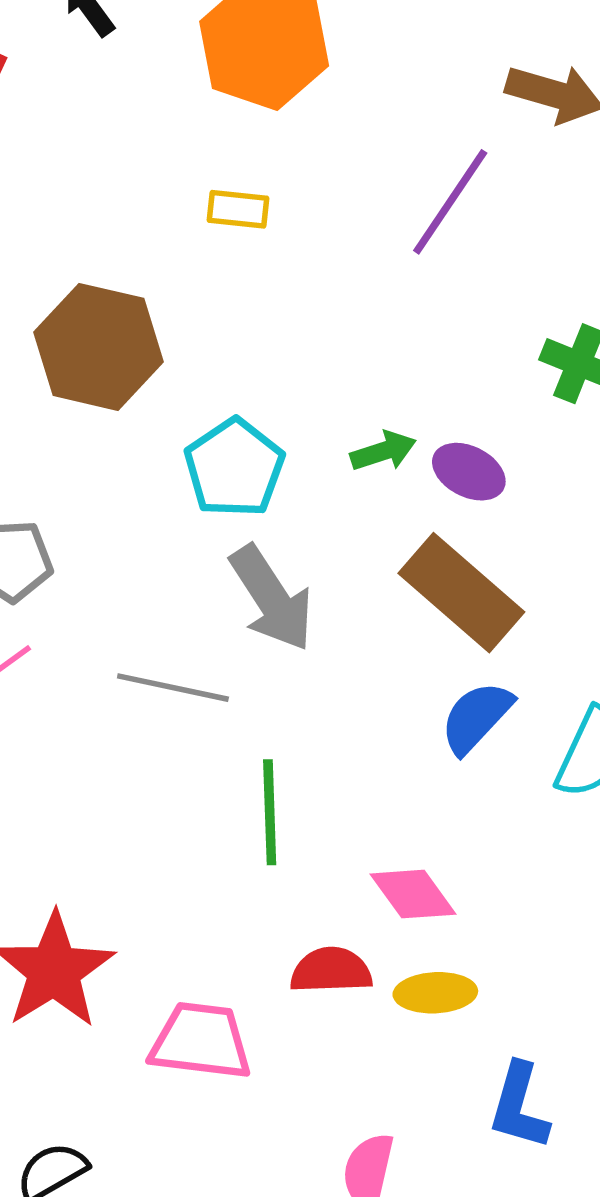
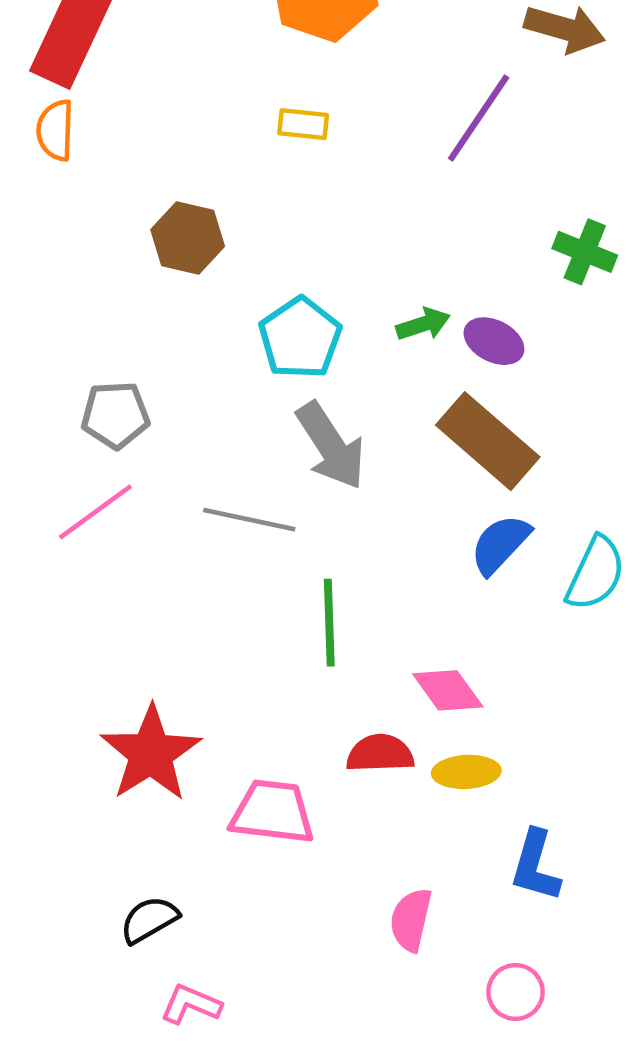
brown hexagon: (98, 347) -> (188, 238), size x0.7

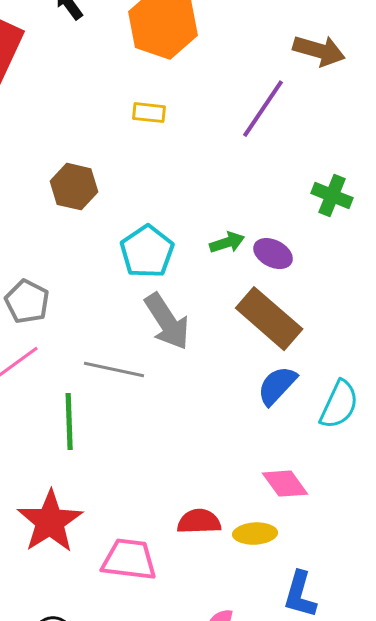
gray pentagon: (115, 415) -> (27, 302), turned 30
green line: (329, 623) -> (69, 422), moved
pink diamond: (448, 690) -> (285, 484), moved

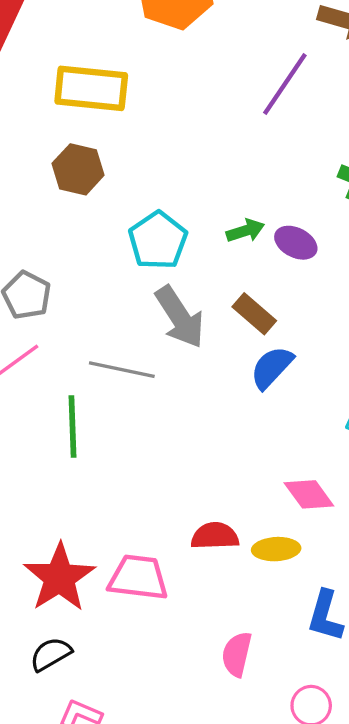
yellow rectangle: (149, 113) -> (91, 88), moved, size x2.0
brown rectangle: (269, 319) -> (254, 314), moved, size x0.6
blue semicircle: (277, 386) -> (272, 367), moved
red star: (50, 522) -> (59, 578), moved

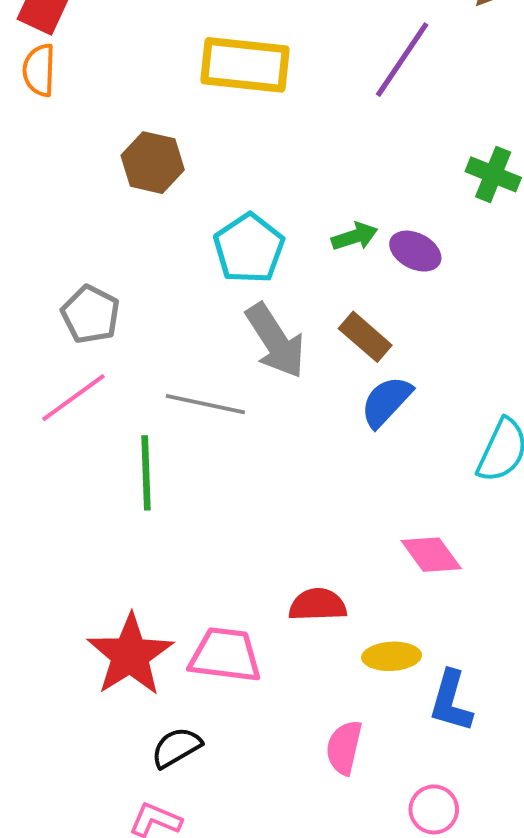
yellow rectangle: (91, 88) -> (245, 65), moved
yellow ellipse: (276, 549) -> (392, 656), moved
black semicircle: (51, 654) -> (176, 747), moved

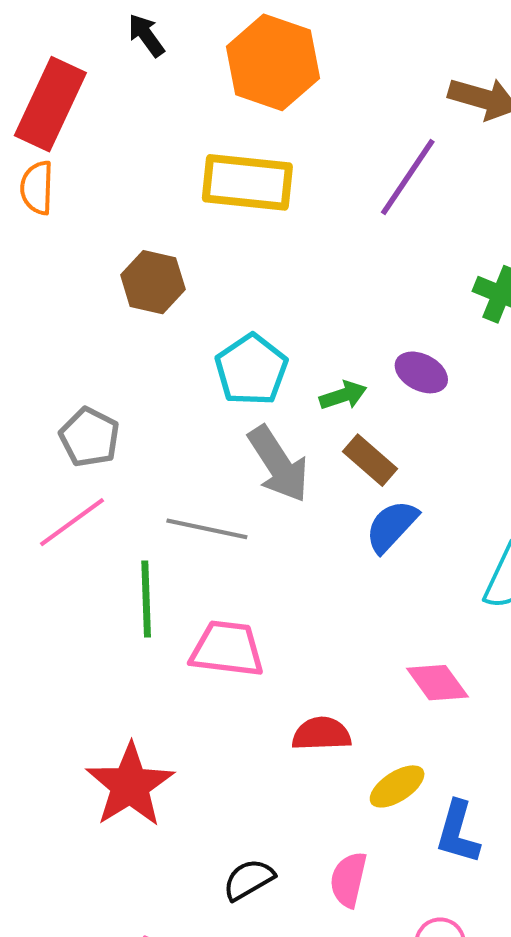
green arrow: (355, 237) -> (343, 395), moved
pink trapezoid: (225, 655) -> (227, 649), moved
yellow ellipse: (392, 656) -> (397, 786), turned -30
black semicircle: (176, 747) -> (249, 880), moved

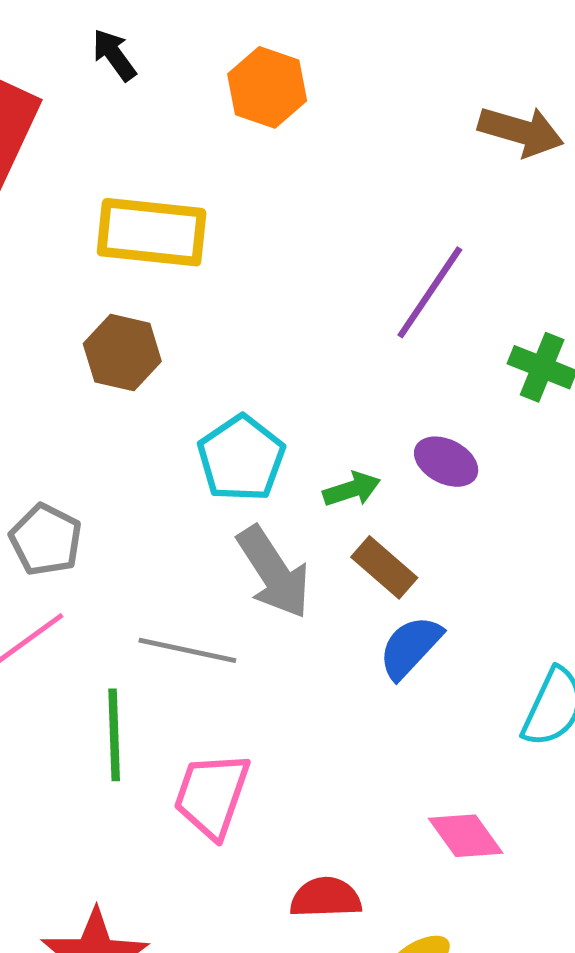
orange hexagon: (273, 62) -> (267, 87), size x0.7
purple line: (408, 177) -> (430, 292), moved
yellow rectangle: (247, 182) -> (152, 232), moved
pink trapezoid: (227, 649) -> (212, 795), turned -78

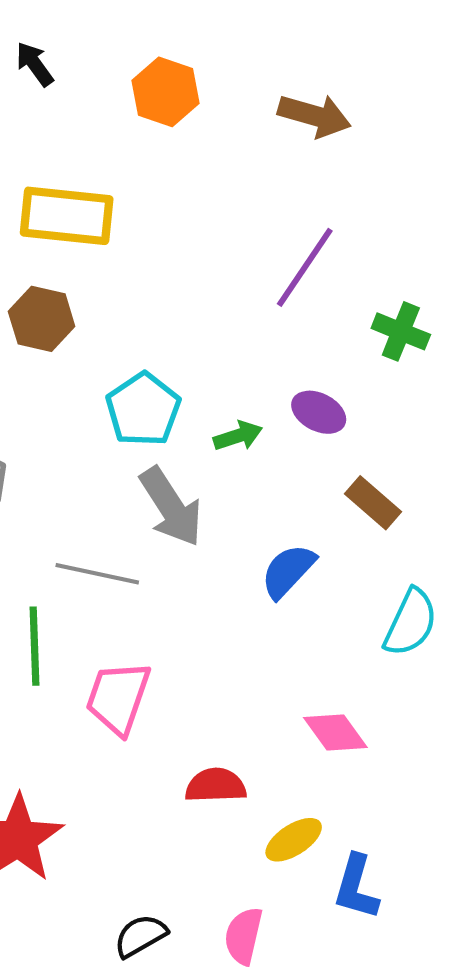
brown arrow: (521, 131) -> (315, 116), moved
brown rectangle: (384, 567) -> (373, 503), moved

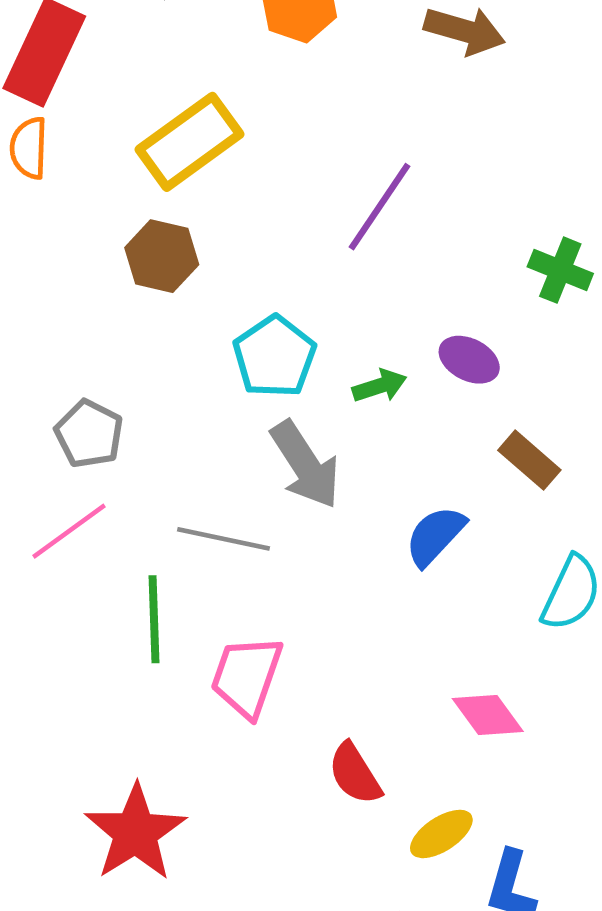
yellow rectangle: (67, 216) -> (190, 142), turned -42
purple line: (305, 267) -> (380, 207), moved
red semicircle: (216, 785) -> (355, 774), turned -120

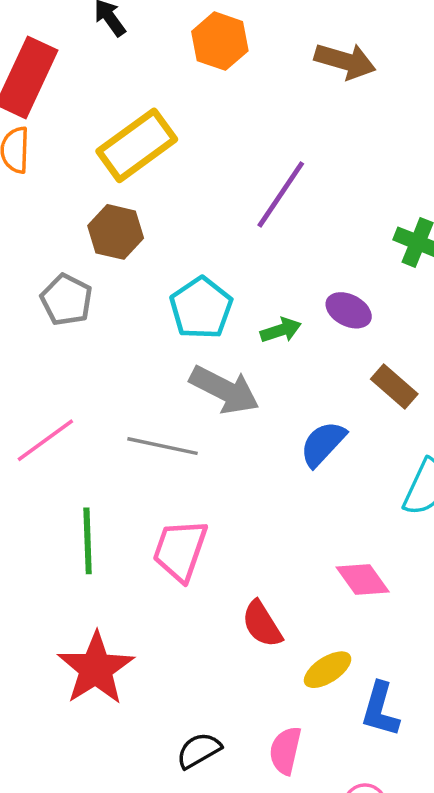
gray pentagon: (89, 434) -> (67, 300), moved
gray arrow: (305, 465) -> (225, 390), turned -30
green line: (154, 619) -> (88, 541), moved

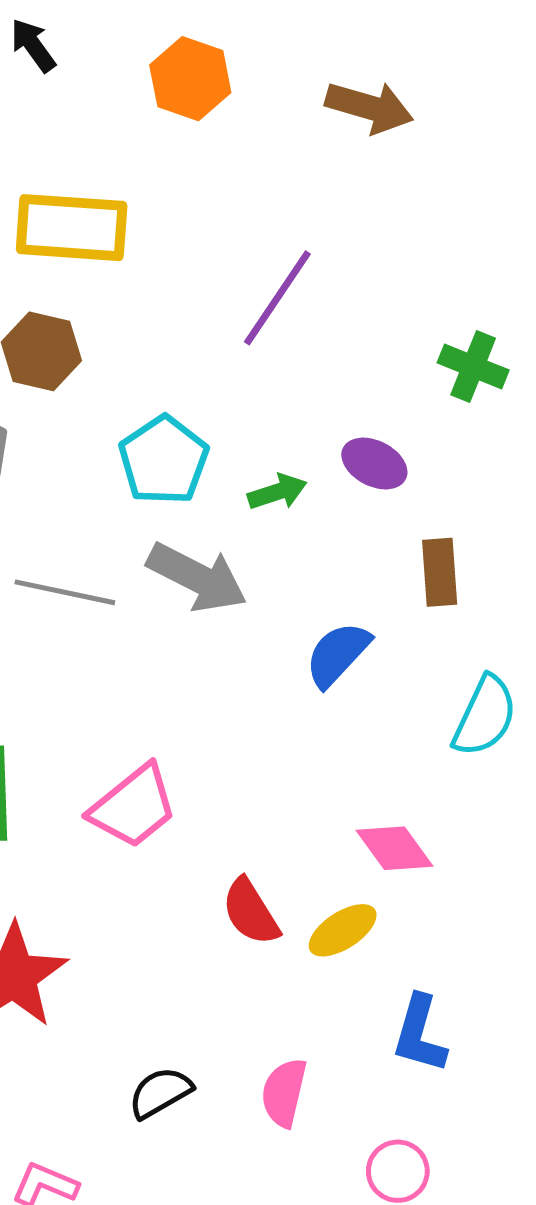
yellow rectangle: (137, 145) -> (72, 228), turned 40
brown rectangle: (394, 386) -> (440, 572), turned 45
gray line: (162, 446) -> (65, 592), moved
pink trapezoid: (180, 550) -> (133, 806), turned -148
yellow ellipse: (328, 670) -> (343, 930), moved

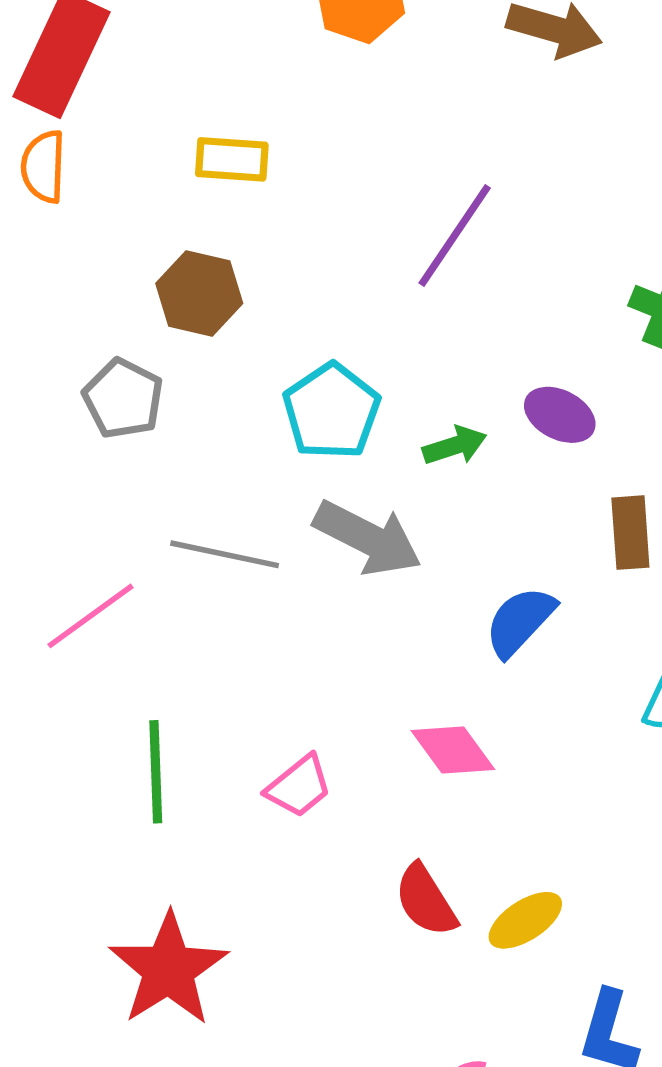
yellow rectangle: (72, 228) -> (232, 159), size x0.6
pink trapezoid: (133, 806) -> (299, 786), size x0.7
pink diamond: (394, 848) -> (453, 750), moved

